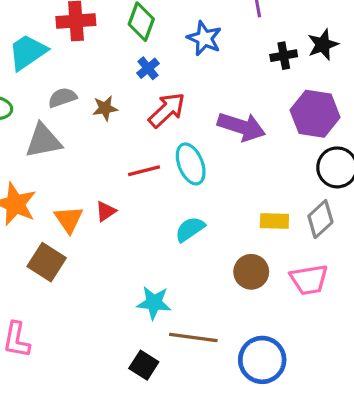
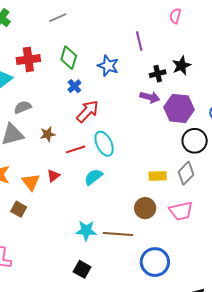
brown star: (105, 108) -> (48, 134), moved
purple arrow: (241, 127) -> (150, 97), moved, size x0.7
cyan semicircle: (190, 229) -> (93, 177), moved
brown square: (47, 262) -> (19, 209), size x0.7
brown line: (193, 338) -> (118, 234), moved

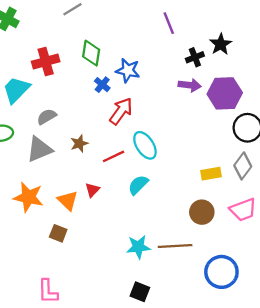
blue star: (108, 66) -> (128, 70), moved

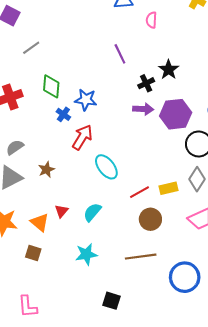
red line: (113, 156) -> (139, 192), moved
cyan semicircle: (138, 185) -> (92, 212), moved
brown circle: (202, 212) -> (150, 219), moved
cyan star: (138, 247) -> (86, 254), moved

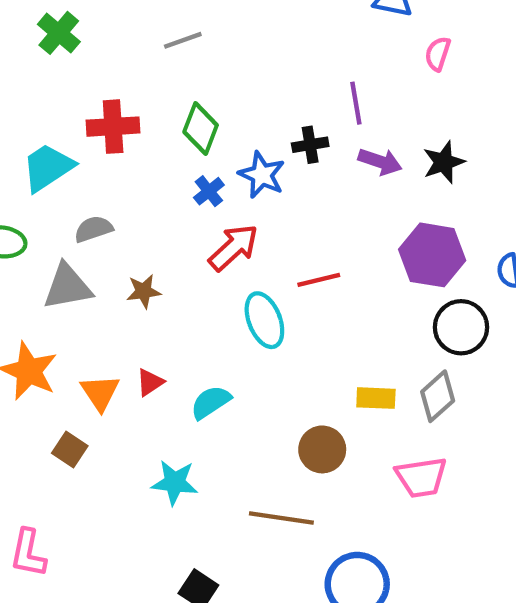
black cross: (146, 83) -> (310, 145), moved
purple arrow: (143, 109) -> (380, 162), moved
red line: (139, 192) -> (319, 280), moved

